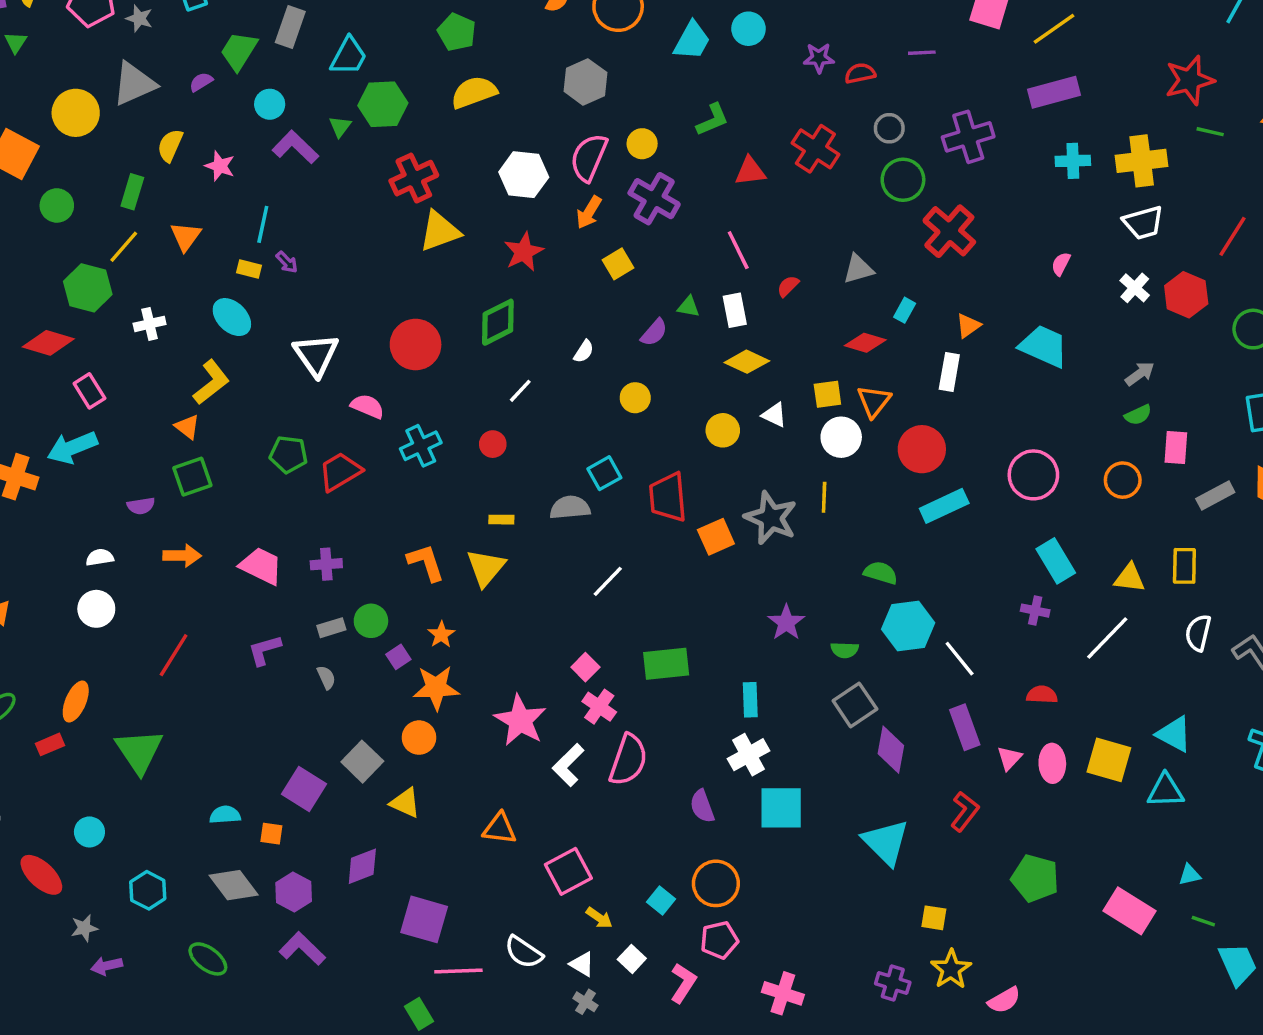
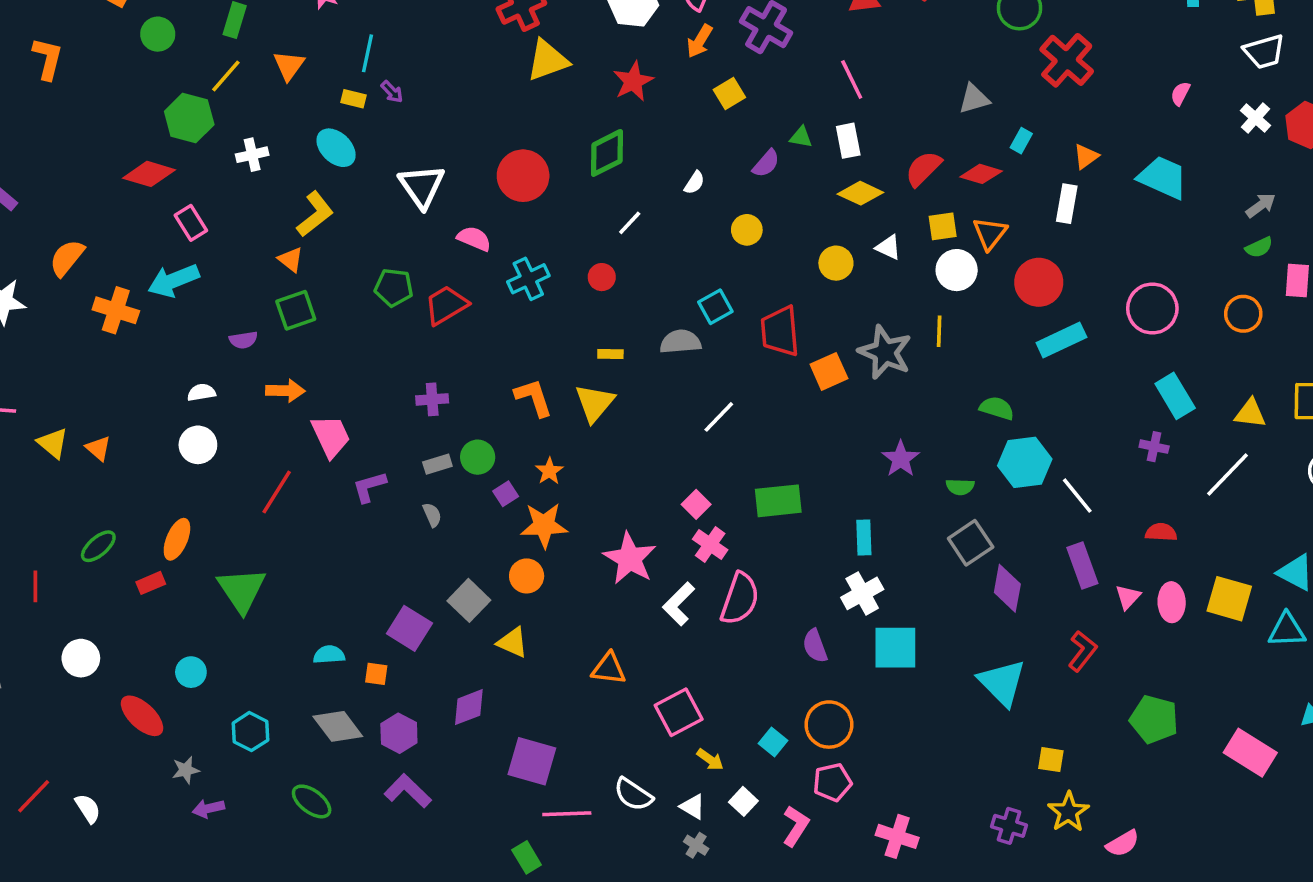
red semicircle: (788, 286) -> (923, 169), moved, size x1.6
pink trapezoid: (261, 566) -> (331, 436), moved, turned 39

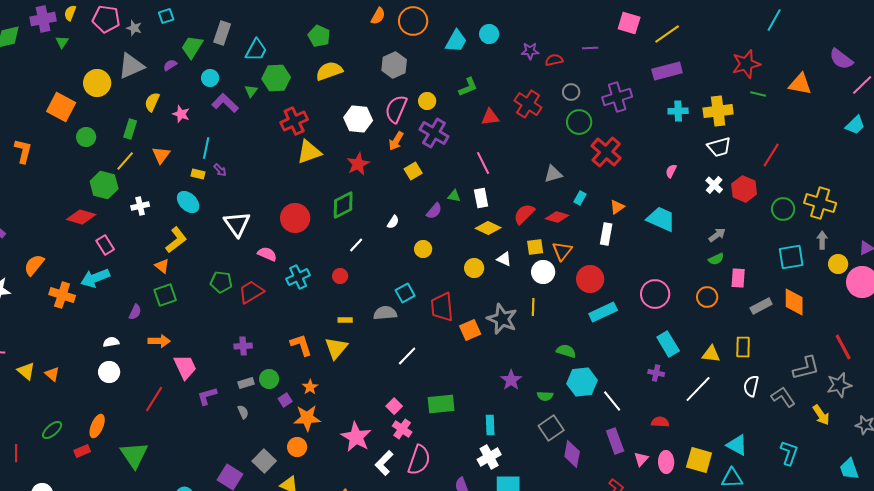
purple semicircle: (243, 340) -> (135, 312), turned -56

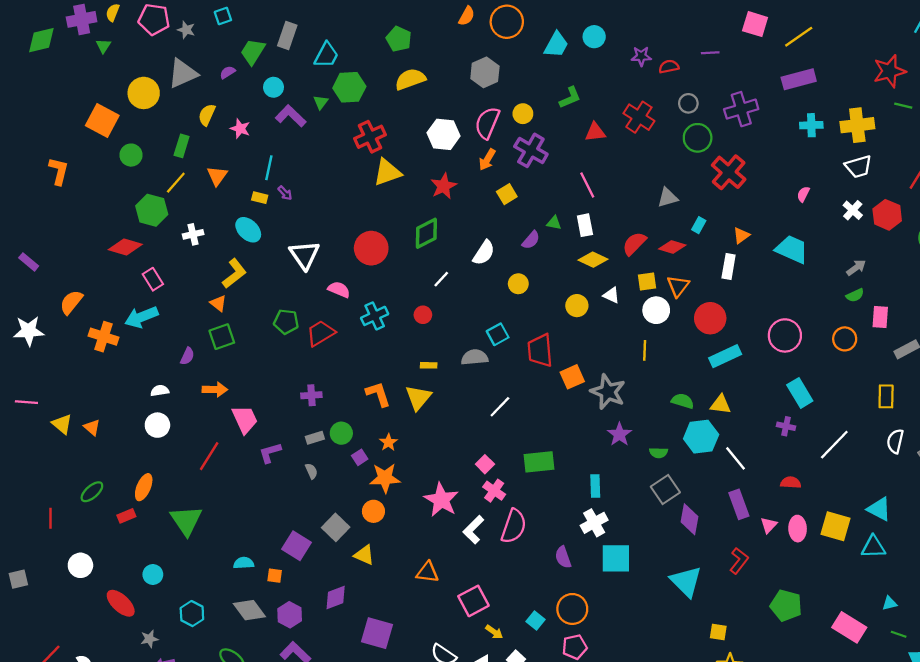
white semicircle: (393, 222) -> (484, 253), size x1.6
gray star: (502, 319) -> (608, 392), moved
yellow triangle: (711, 354) -> (721, 404), moved

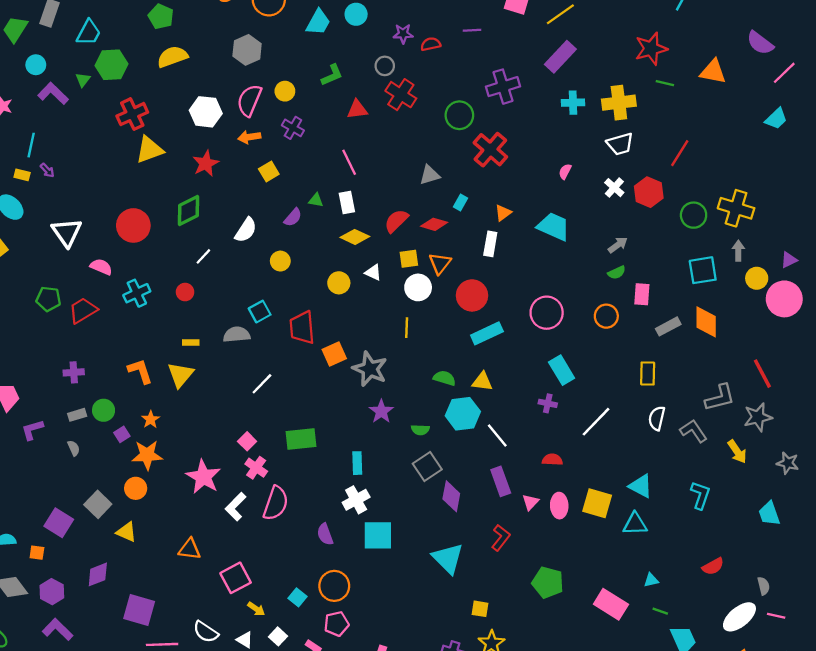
purple rectangle: (799, 79) -> (560, 57), turned -32
gray circle: (688, 103) -> (385, 66), moved
purple cross: (531, 150) -> (293, 128), size x0.7
orange arrow: (487, 160) -> (249, 137), turned 50

